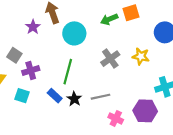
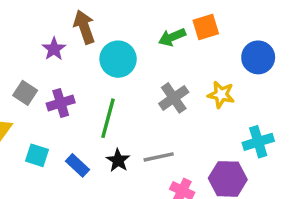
purple cross: (31, 71) -> (61, 103), moved
blue rectangle: (55, 96) -> (78, 165), moved

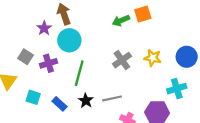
blue circle: (258, 57) -> (187, 57), moved
cyan circle: (118, 59) -> (69, 40), moved

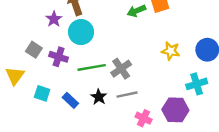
gray cross: (122, 60) -> (121, 69), moved
purple cross: (49, 63) -> (59, 57), turned 35
green line: (79, 73) -> (92, 67), turned 65

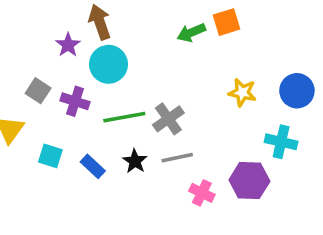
cyan cross: (197, 84) -> (281, 142), turned 30

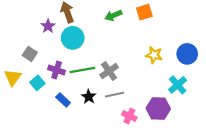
green arrow: (191, 33) -> (113, 15), moved
purple cross: (75, 101) -> (57, 70), moved
cyan cross: (281, 142) -> (178, 85), turned 36
cyan square: (50, 156) -> (37, 83), moved, turned 32

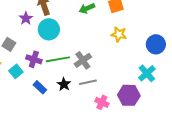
yellow star: (154, 55) -> (119, 34), moved

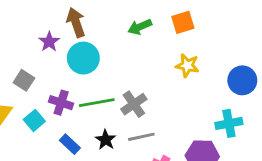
cyan cross: (147, 73) -> (229, 123), turned 30

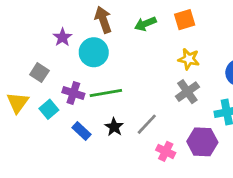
brown arrow: (76, 22) -> (103, 20), moved
gray cross: (134, 104) -> (187, 92), moved
gray line: (141, 137) -> (147, 124), turned -35

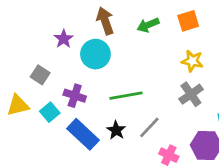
green line: (106, 93) -> (126, 96), moved
yellow triangle: (18, 102) -> (18, 105), turned 40
blue rectangle: (81, 131) -> (83, 134), size x1.6

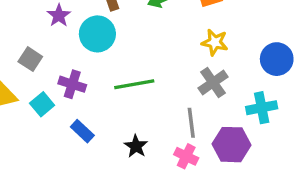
gray line: (149, 127) -> (191, 123), moved, turned -50
black star: (116, 130) -> (136, 146), moved
blue rectangle: (83, 134) -> (82, 131), size x0.6

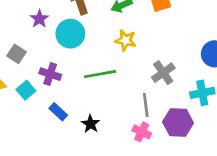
yellow star: (215, 42) -> (126, 40), moved
black star: (136, 146) -> (91, 124), moved

